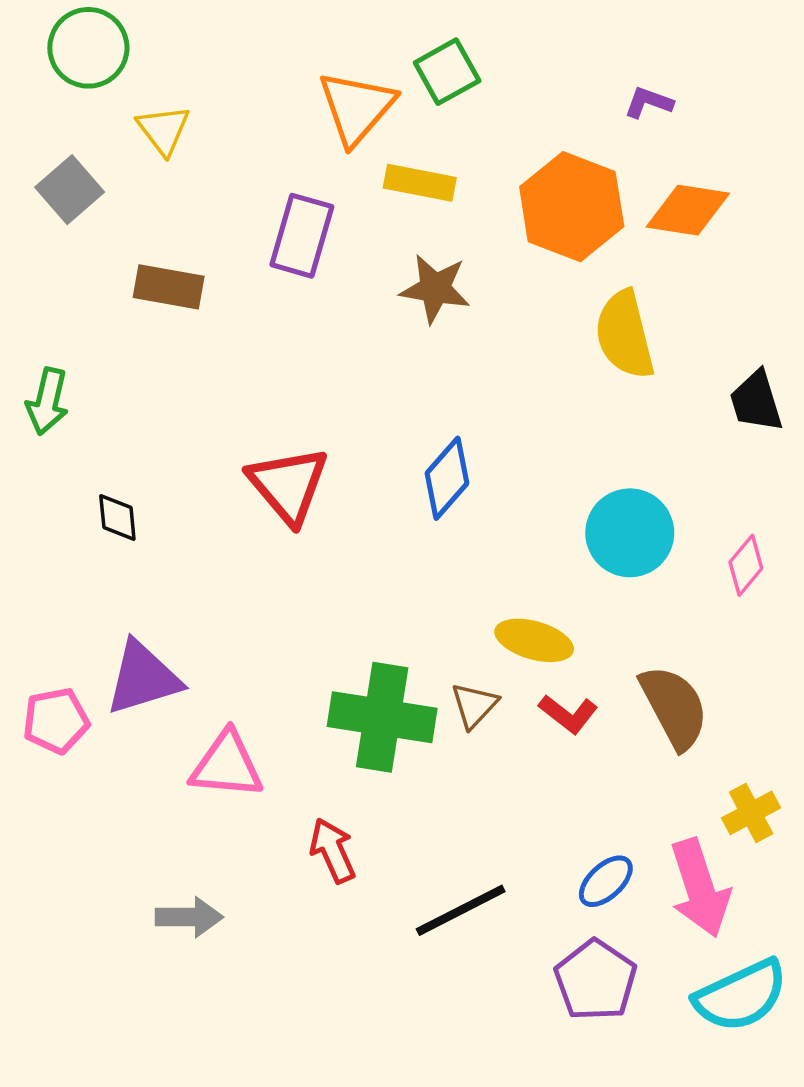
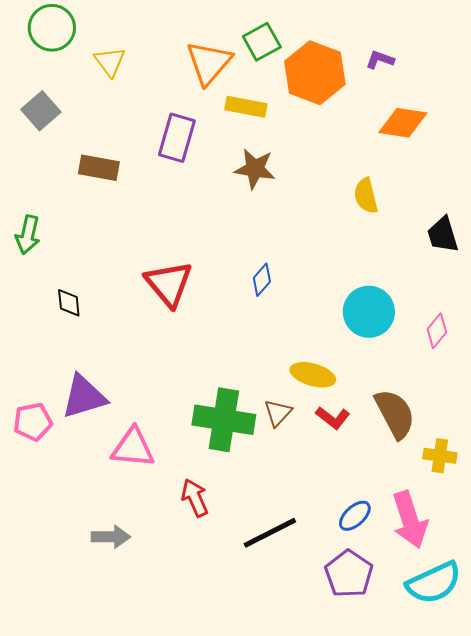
yellow triangle: (164, 130) -> (110, 62), moved
orange hexagon: (572, 207) -> (315, 73), moved
yellow semicircle: (625, 335) -> (366, 196), size x0.7
blue diamond: (447, 478) -> (262, 280), size x0.7
yellow cross: (751, 813) -> (440, 456), moved, turned 36

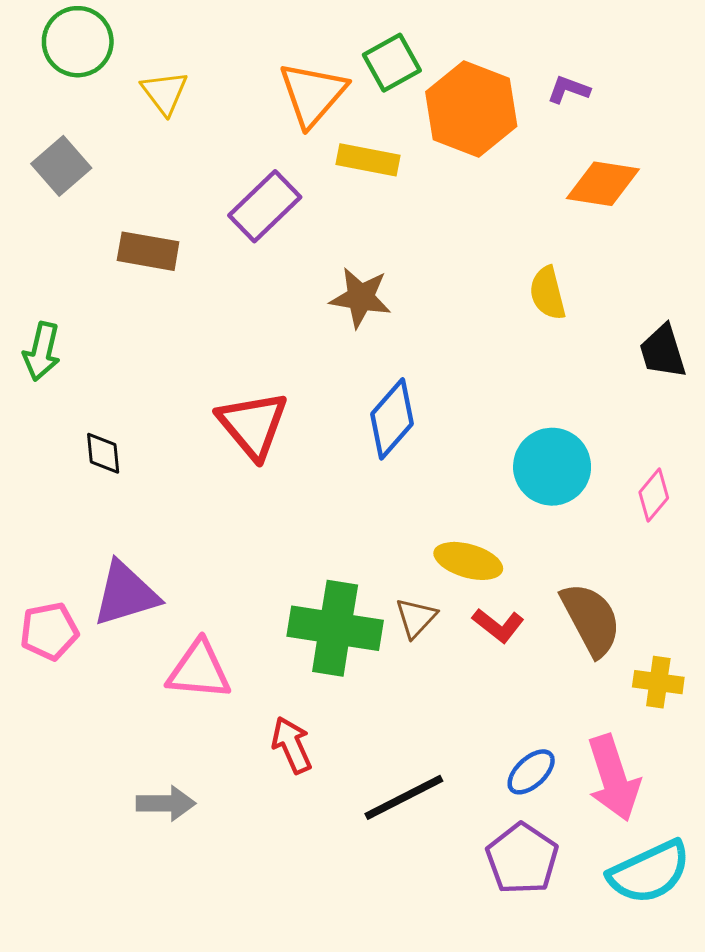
purple rectangle: (177, 138) -> (265, 206), turned 30
brown star: (255, 169) -> (361, 298), moved
blue diamond: (262, 280) -> (392, 419), size x1.6

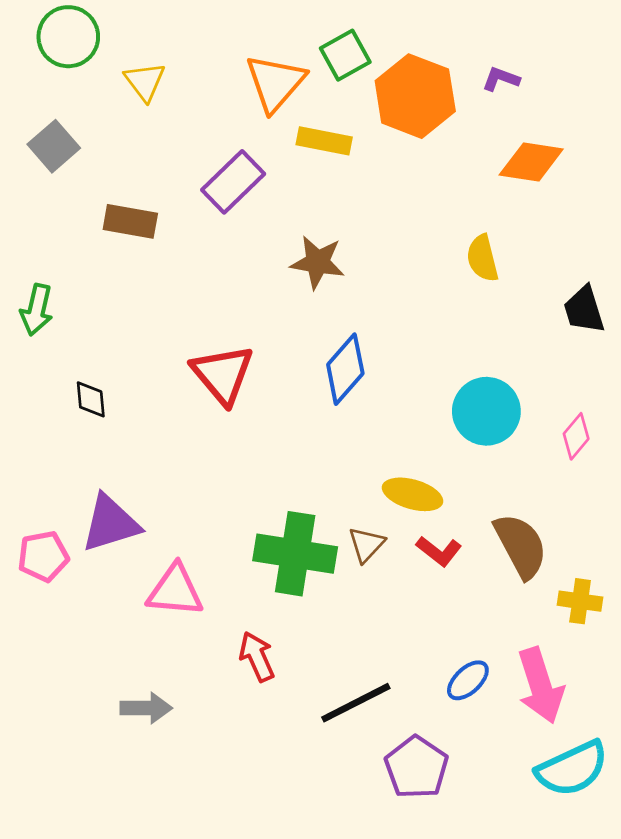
purple pentagon: (522, 859) -> (416, 767), moved

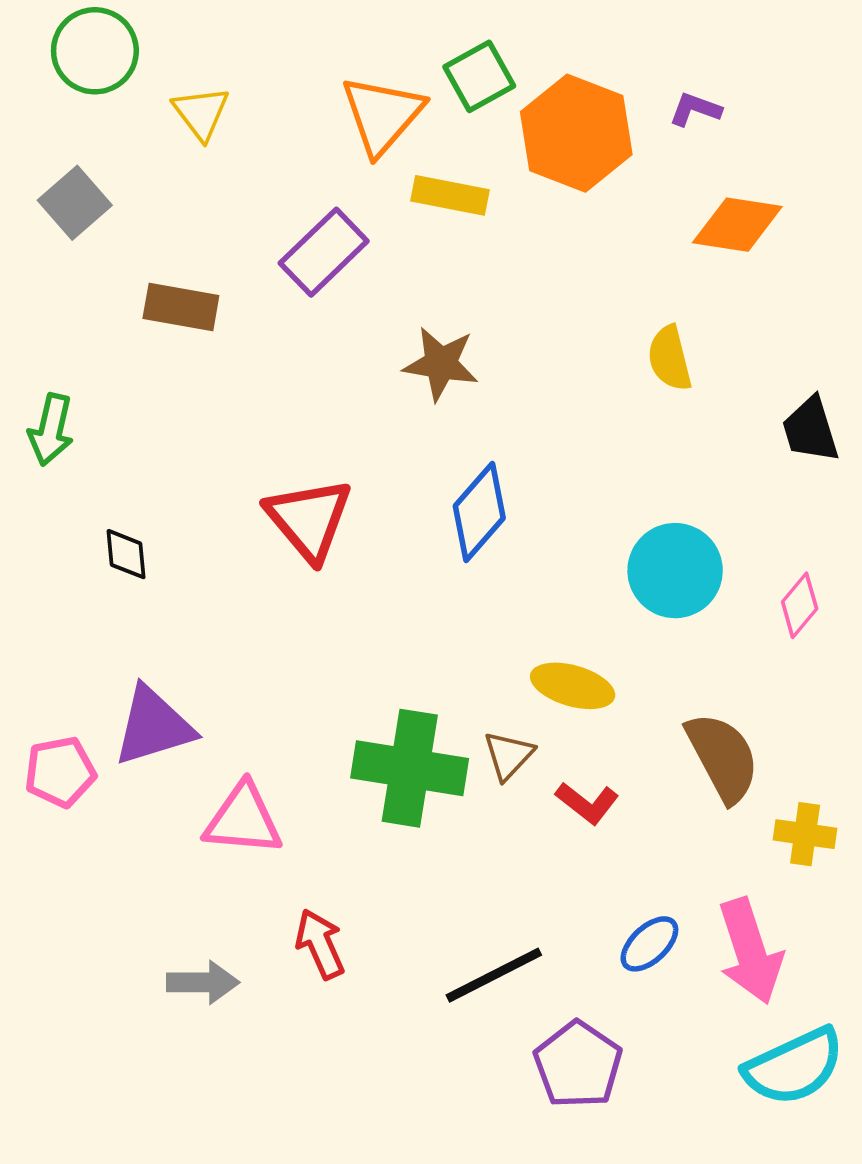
red L-shape: (439, 551) -> (587, 803), moved
red arrow: (257, 657) -> (320, 944), moved

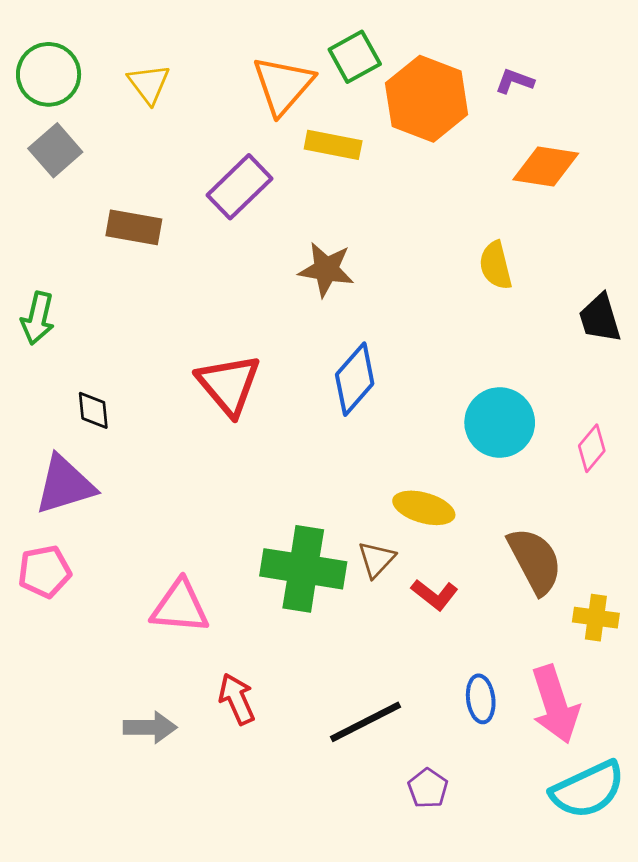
green circle: (95, 51) -> (49, 74), moved
purple triangle: (153, 726) -> (65, 485), moved
blue ellipse: (649, 944) -> (481, 699), turned -54
purple pentagon: (578, 1065) -> (428, 788), size x0.6

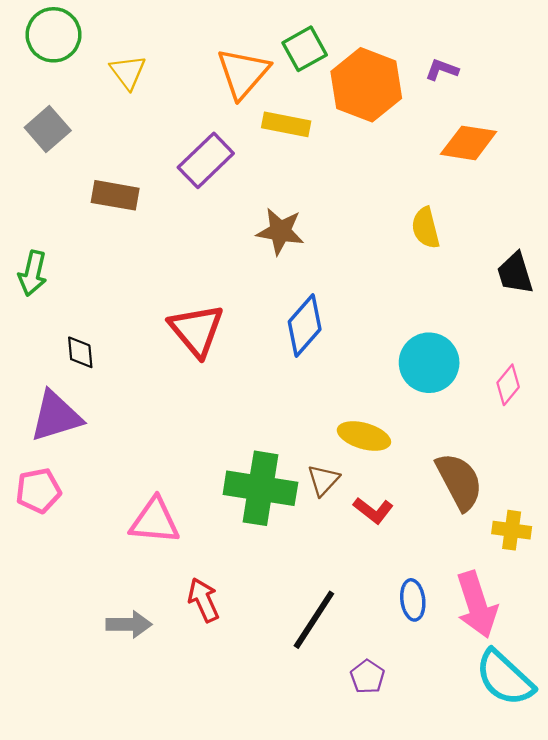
green circle: (49, 74) -> (53, 35), moved
black line: (366, 722) -> (314, 620), turned -30
cyan semicircle: (588, 790) -> (505, 678), turned 68

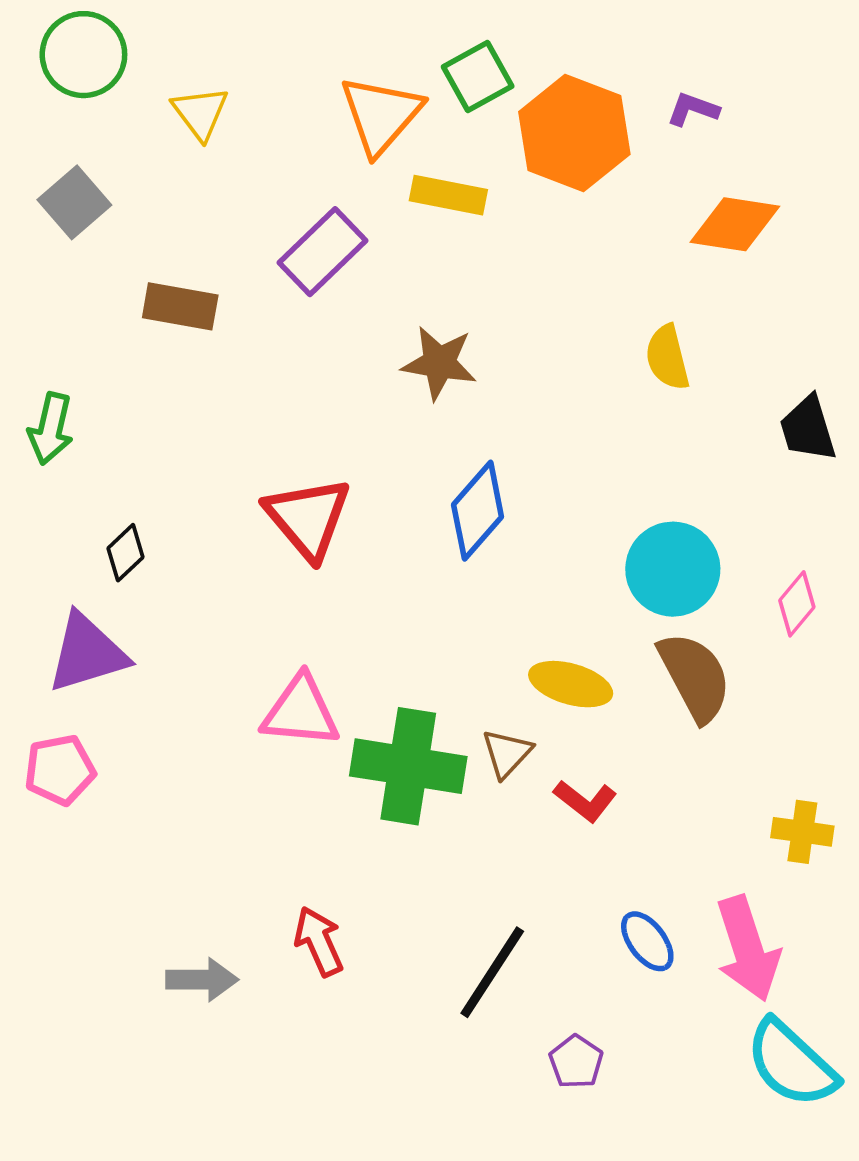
black diamond: (80, 352) -> (125, 553), turned 52
brown semicircle: (459, 481) -> (695, 677), moved
pink triangle: (155, 521) -> (301, 711), moved
blue ellipse: (413, 600) -> (647, 941), turned -30

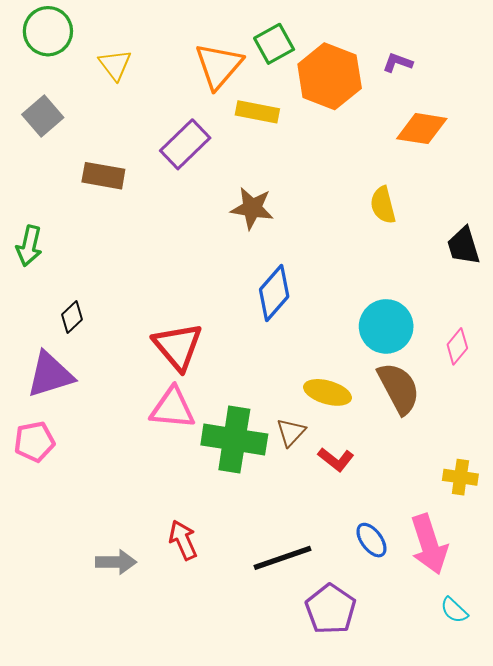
red triangle: (308, 518) -> (178, 346), moved
black line: (492, 972) -> (282, 558), turned 38
purple pentagon: (576, 1062) -> (331, 609), size x1.6
cyan semicircle: (791, 1064) -> (454, 610), size x0.5

